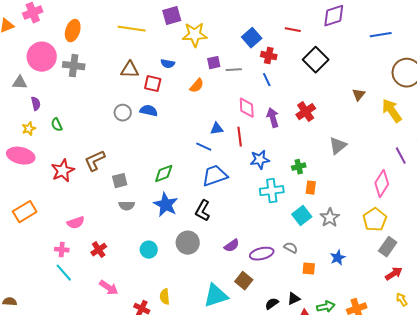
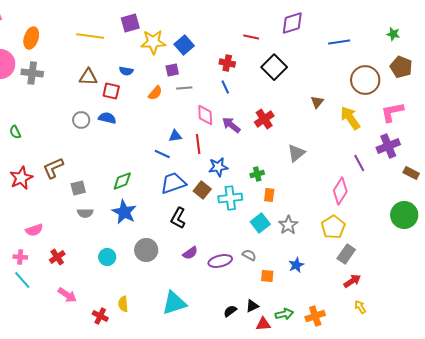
blue square: (252, 38) -> (184, 45), moved
gray line: (234, 70) -> (184, 88), moved
purple arrow: (273, 118) -> (231, 125), turned -36
black L-shape: (203, 211) -> (178, 218), moved
brown square: (244, 281) -> (202, 190), moved

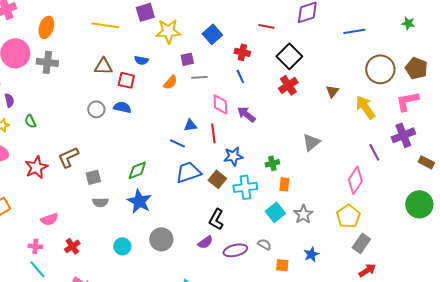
blue square: (184, 45) -> (212, 34), moved
brown pentagon: (401, 67) -> (416, 68), moved
red cross: (264, 119) -> (288, 85), moved
black L-shape: (178, 218) -> (216, 219), moved

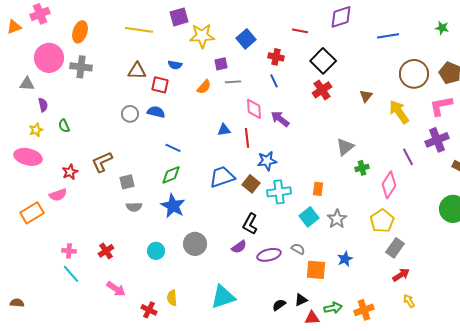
blue line: (177, 143) -> (173, 148), moved
green cross: (272, 163) -> (362, 168), moved
red star: (36, 167) -> (70, 172), size x0.7
pink semicircle: (49, 219) -> (58, 195), moved
orange square: (282, 265) -> (316, 270), size x1.5

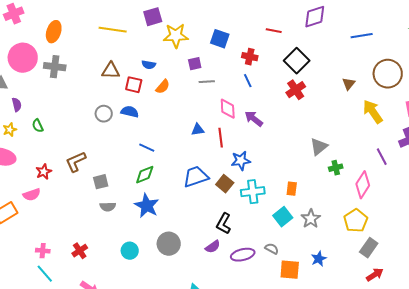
blue square: (246, 39) -> (220, 39), turned -30
orange semicircle: (204, 87) -> (163, 87), moved
brown triangle: (366, 96) -> (349, 84), moved

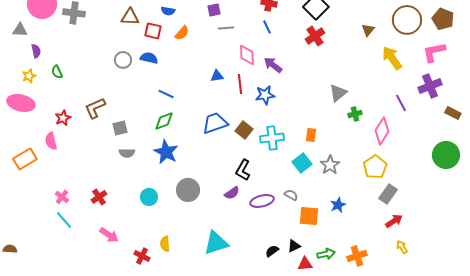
blue star: (241, 161) -> (265, 95), moved
pink semicircle: (32, 195) -> (51, 141), turned 96
pink cross: (43, 251) -> (62, 197), turned 32

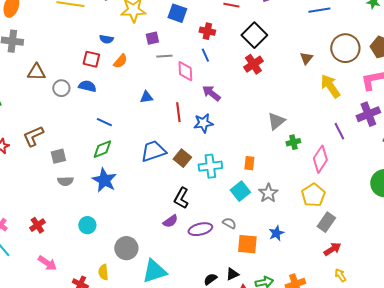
brown triangle: (130, 17) -> (36, 72), moved
pink diamond: (247, 55) -> (185, 71), moved
blue triangle: (217, 76) -> (146, 97), moved
gray circle: (188, 190) -> (126, 248), moved

